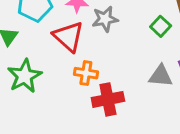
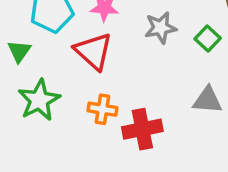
gray star: (105, 19) -> (161, 28), moved
orange cross: (86, 73) -> (103, 109), moved

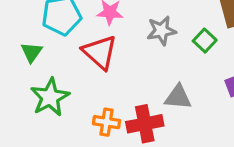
gray triangle: (208, 100) -> (178, 97), moved
orange cross: (103, 109) -> (107, 122), moved

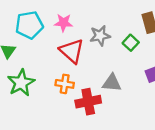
red triangle: (100, 52) -> (72, 51), moved
orange cross: (107, 122) -> (65, 84), moved

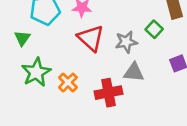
gray star: (100, 36) -> (126, 42), moved
orange cross: (65, 84) -> (68, 82), moved, turned 36

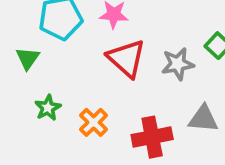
green star: (36, 72) -> (48, 108), size x0.6
gray triangle: (134, 72) -> (203, 119), moved

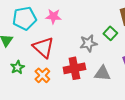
red triangle: (126, 58) -> (43, 47), moved
red cross: (152, 137) -> (74, 68), moved

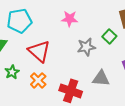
pink star: (53, 16) -> (70, 19), moved
red cross: (74, 68) -> (71, 91), moved, turned 30

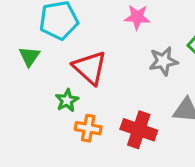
green star: (12, 72) -> (67, 100), moved
orange cross: (38, 80) -> (88, 128), moved, turned -35

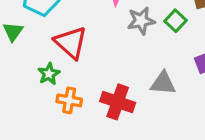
gray star: (163, 61) -> (141, 21), moved

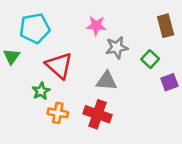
green square: (175, 21) -> (150, 59), moved
gray triangle: (163, 83) -> (107, 81), moved

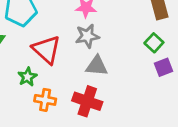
gray star: (117, 47) -> (87, 36), moved
green square: (150, 59) -> (154, 43), moved

